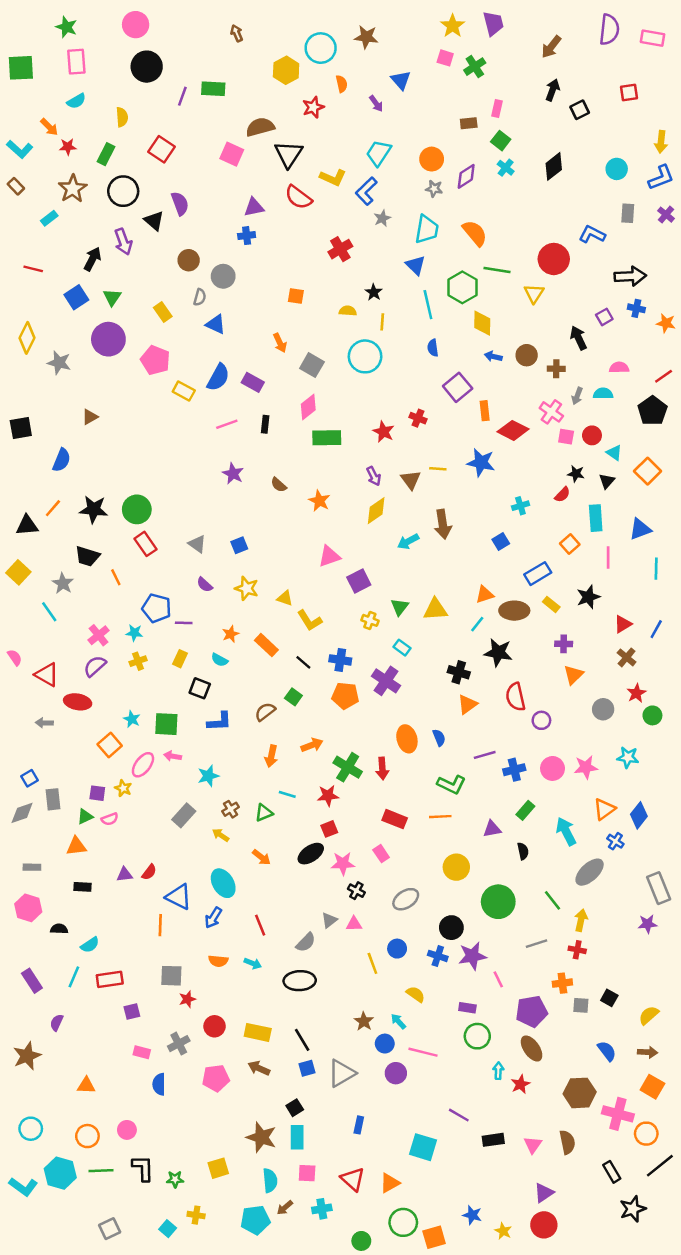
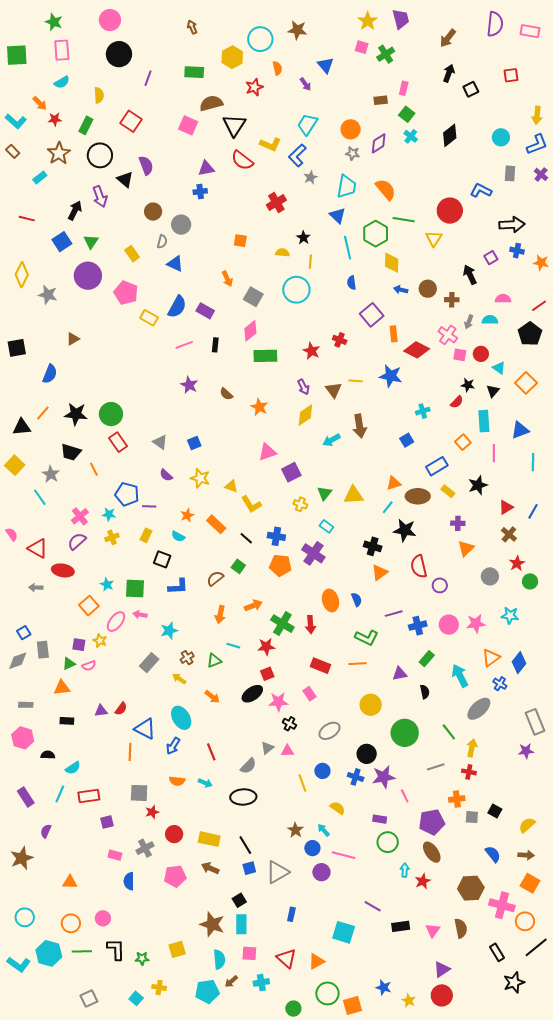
green rectangle: (213, 89) -> (194, 72), moved

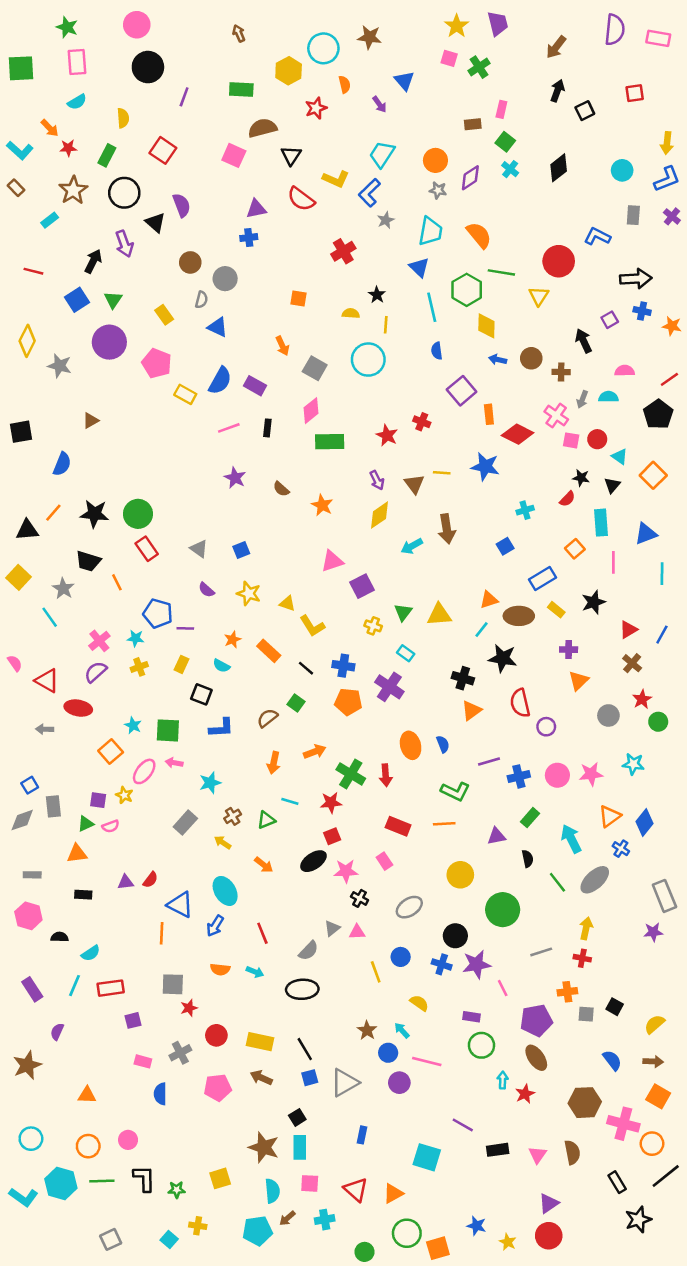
black triangle: (234, 125) -> (291, 155), size x0.7
green line: (449, 732) -> (557, 882), moved

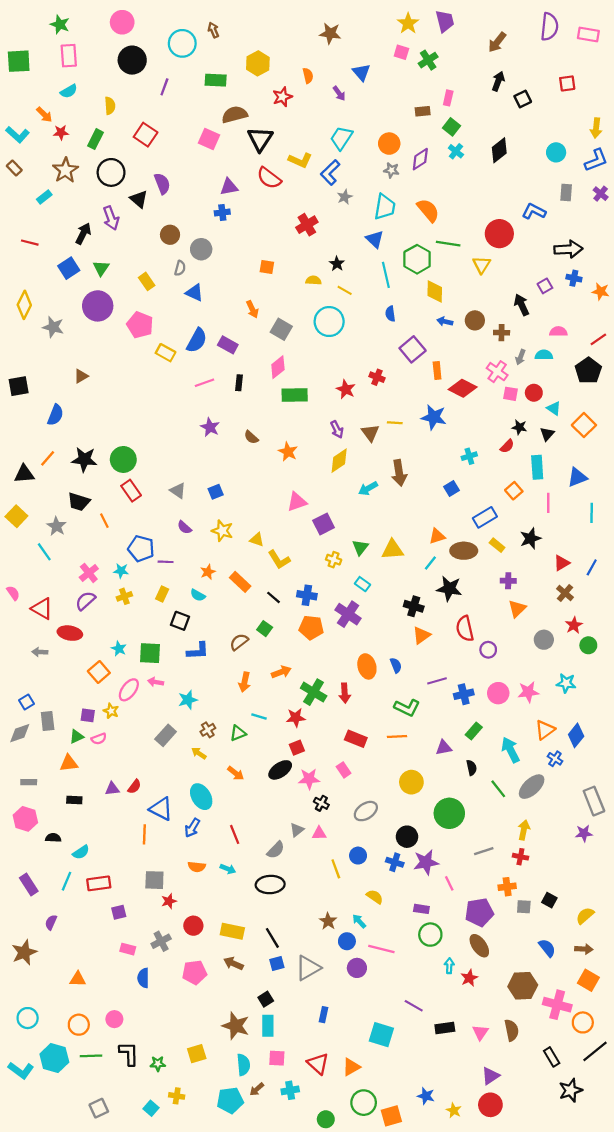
cyan circle: (323, 48) -> (182, 43), moved
black triangle: (291, 155) -> (260, 139), size x1.4
yellow line: (386, 325) -> (345, 290), turned -64

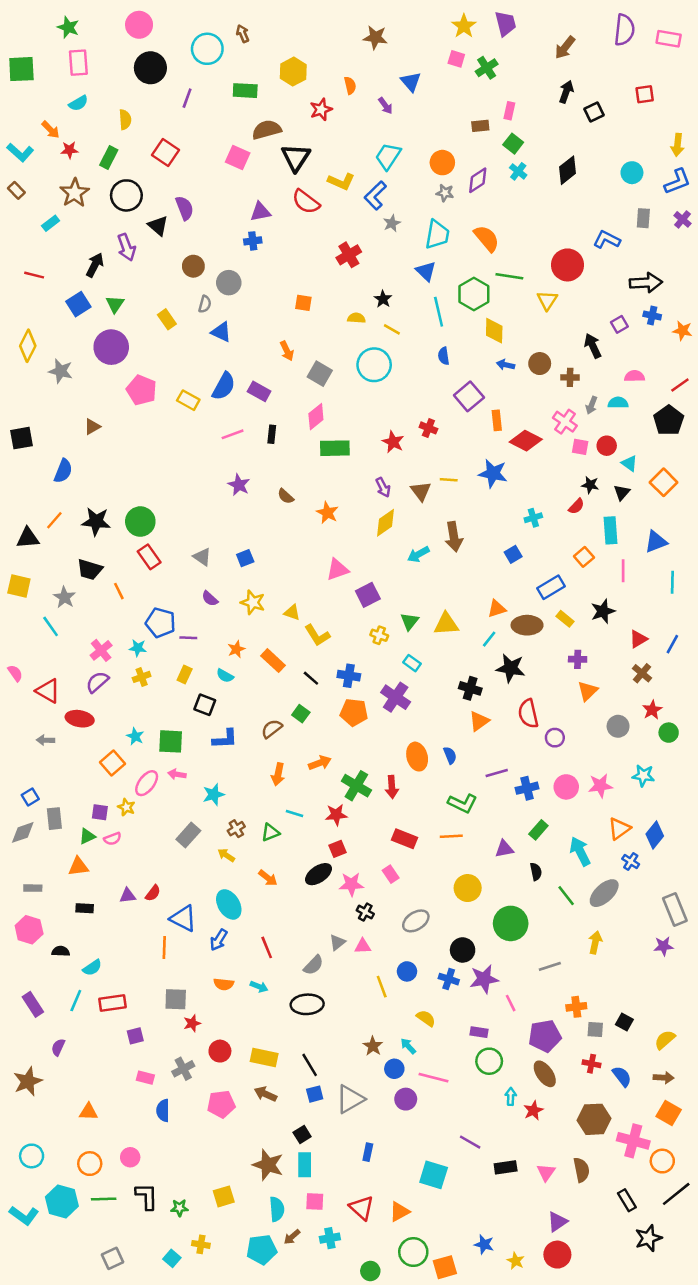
pink pentagon: (140, 325) -> (142, 390), moved
yellow square: (16, 516) -> (19, 586), turned -30
red cross: (520, 857) -> (592, 1064), moved

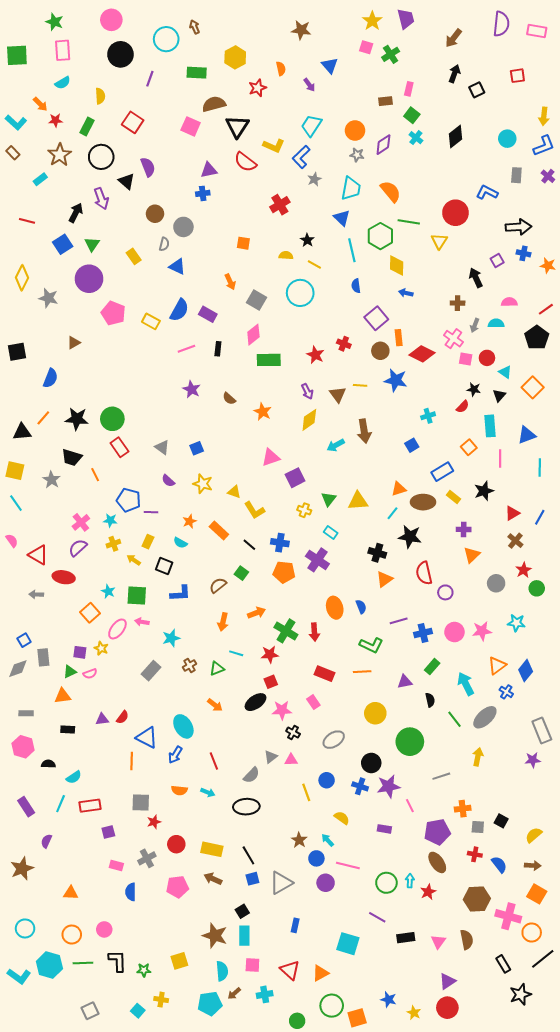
brown circle: (540, 364) -> (380, 351), moved
cyan line: (51, 626) -> (16, 503), moved
yellow arrow: (226, 855) -> (134, 560), moved
green circle: (489, 1061) -> (386, 883), moved

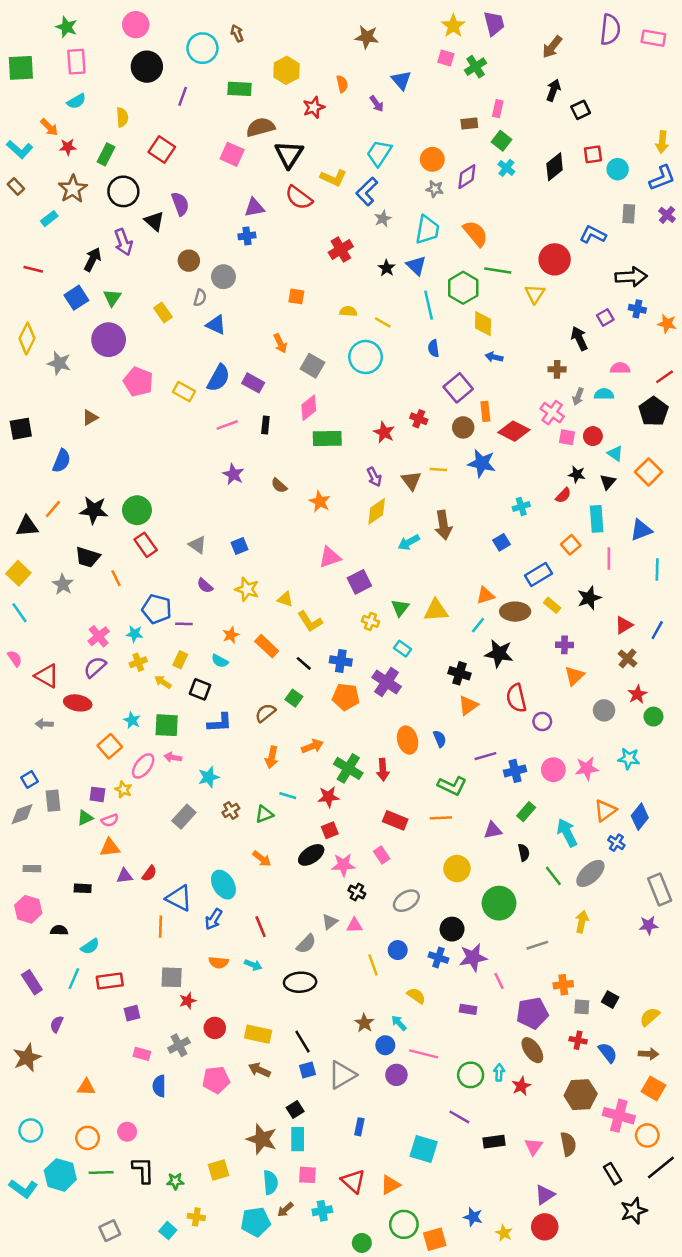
red square: (517, 76) -> (593, 154), moved
black star: (307, 240) -> (387, 268), moved
yellow square: (15, 471) -> (18, 573), turned 30
orange triangle: (63, 696) -> (110, 848), moved

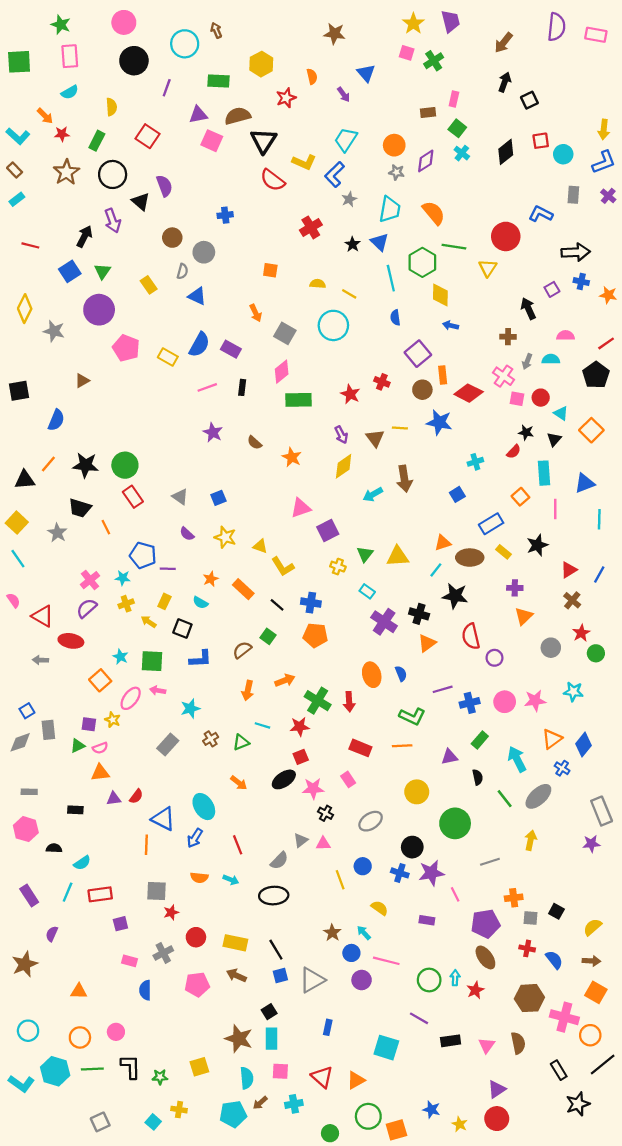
purple triangle: (254, 207) -> (198, 115), moved
cyan rectangle: (49, 219) -> (17, 199), moved
purple cross: (387, 682) -> (384, 622), moved

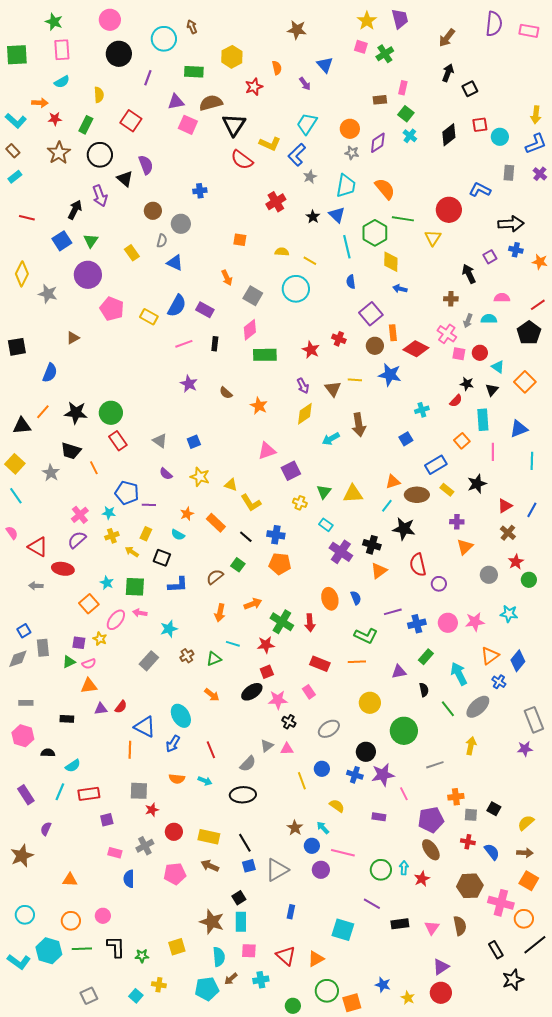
orange arrow: (45, 116) -> (40, 103), turned -42

